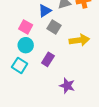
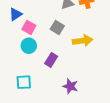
blue triangle: (45, 11) -> (16, 14), moved
cyan square: (20, 65) -> (24, 82), moved, turned -35

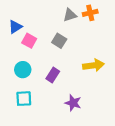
yellow arrow: (83, 41) -> (93, 65), moved
cyan circle: (29, 46) -> (23, 70), moved

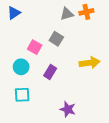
blue triangle: (15, 27) -> (14, 13), moved
pink square: (29, 41) -> (35, 47), moved
purple star: (73, 103) -> (68, 109), moved

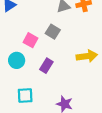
cyan square: (22, 95) -> (25, 95), moved

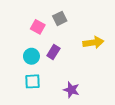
gray square: (53, 32) -> (60, 18), turned 32
cyan circle: (17, 60) -> (31, 56), moved

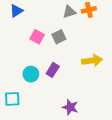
pink square: (38, 27) -> (37, 37), moved
cyan square: (33, 81) -> (12, 99), moved

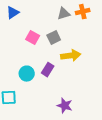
yellow arrow: (92, 61) -> (71, 56), moved

